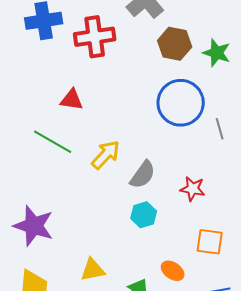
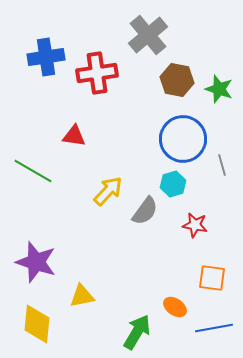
green line: (53, 142) -> (33, 171), moved
cyan hexagon: (144, 215) -> (173, 184), moved
yellow triangle: (93, 270) -> (82, 296), moved

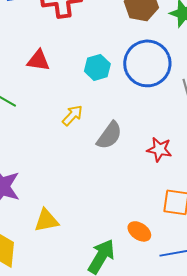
cyan hexagon: (173, 184) -> (97, 67), moved
yellow arrow: (108, 191) -> (72, 115), size x0.7

